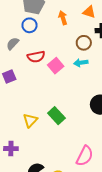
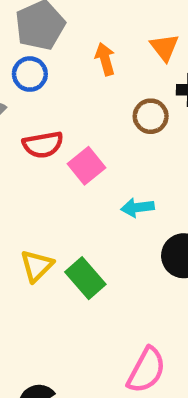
orange triangle: (89, 12) -> (164, 47), turned 32
cyan arrow: (81, 63) -> (137, 208), moved
yellow triangle: (30, 120) -> (37, 266), moved

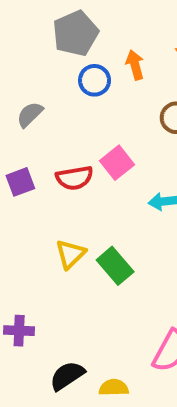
blue circle: (30, 74) -> (95, 80), moved
red semicircle: (43, 145) -> (74, 178), moved

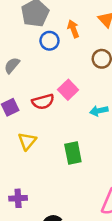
yellow triangle: (71, 254) -> (27, 141), moved
green rectangle: (115, 266) -> (73, 153), turned 35

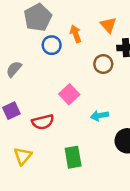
red semicircle: (43, 102) -> (43, 122), moved
yellow triangle: (27, 141) -> (23, 156), moved

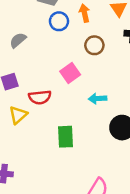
brown circle: (103, 64) -> (94, 45), moved
yellow triangle: (23, 156) -> (18, 115), moved

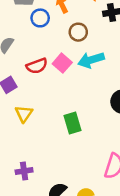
red semicircle: (40, 97) -> (37, 66), moved
cyan arrow: (98, 99) -> (91, 60), moved, size x1.5

